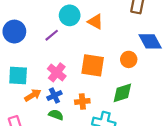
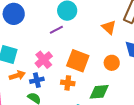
orange triangle: (95, 22) -> (109, 27), moved
purple line: (52, 35) -> (56, 30), moved
orange cross: (82, 101) -> (68, 83), moved

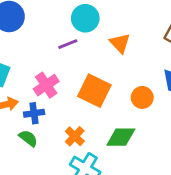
orange triangle: (109, 27) -> (120, 43), moved
orange cross: (68, 83) -> (75, 136), moved, turned 32

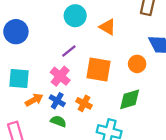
purple line: (68, 44) -> (69, 51), moved
blue cross: (34, 113) -> (57, 101), turned -35
orange cross: (75, 136) -> (84, 103), moved

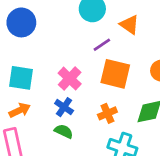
purple line: (69, 51) -> (102, 45), moved
orange arrow: (34, 100) -> (20, 110), moved
orange cross: (84, 103) -> (107, 113), moved, turned 35

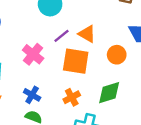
orange triangle: (129, 25) -> (87, 34), moved
pink cross: (70, 78) -> (33, 54), moved

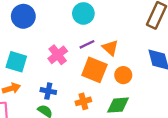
orange circle: (117, 55) -> (123, 75), moved
blue cross: (32, 95) -> (48, 91), turned -32

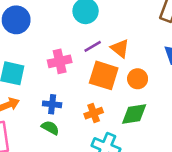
pink cross: (58, 55) -> (60, 61), turned 30

